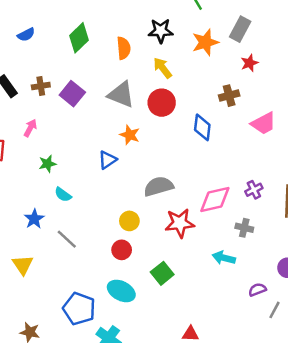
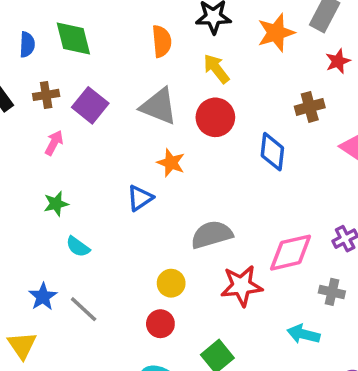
blue semicircle: (26, 35) -> (27, 45), moved, turned -60
green diamond: (79, 38) -> (73, 39), moved, turned -60
pink arrow: (30, 128) -> (54, 143), moved
blue star: (34, 219) -> (43, 297), moved

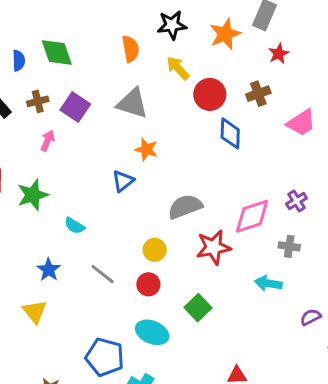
red circle: (215, 117) -> (210, 94), moved
green star: (56, 204) -> (33, 195), moved, size x1.5
gray line: (84, 309) -> (103, 274), moved

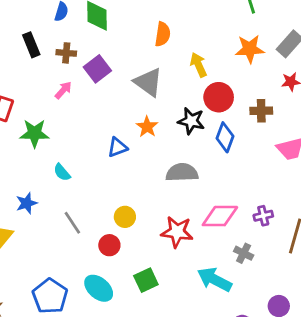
black star: (172, 25) -> (191, 121), moved
gray semicircle: (185, 207) -> (182, 173), moved
cyan arrow: (268, 283) -> (214, 279), size x1.4

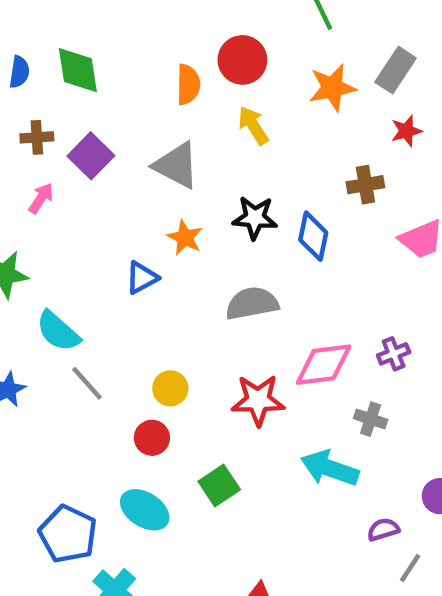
red circle: (219, 97) -> (242, 60), moved
cyan semicircle: (62, 172) -> (58, 331), size x1.5
gray line: (72, 223) -> (87, 383), moved

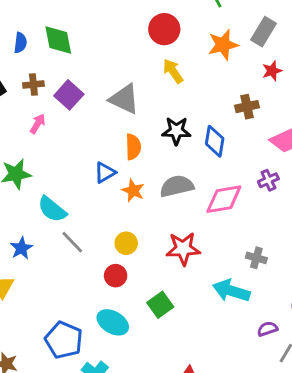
orange semicircle: (188, 84) -> (133, 147), moved
orange star: (185, 238) -> (133, 191), moved
purple cross: (394, 354) -> (268, 180), moved
pink diamond: (324, 365) -> (224, 199), moved

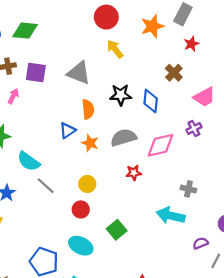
green diamond: (58, 40) -> (25, 31), turned -70
purple square: (69, 95) -> (36, 72), turned -30
brown cross: (247, 107) -> (174, 73), turned -30
red star: (183, 249) -> (134, 173), moved, size x0.6

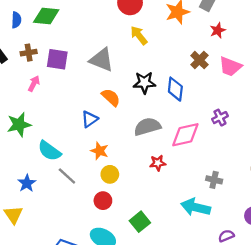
pink trapezoid: (204, 97) -> (230, 66), moved, turned 50
orange semicircle: (88, 109) -> (111, 97), turned -42
orange star: (90, 143) -> (100, 151), moved

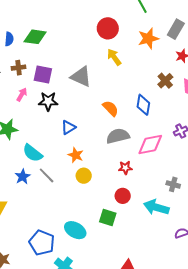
black star: (144, 83) -> (48, 101), moved
orange semicircle: (111, 97) -> (111, 108), moved
blue star: (27, 183) -> (23, 177), moved
red circle: (103, 201) -> (123, 196), moved
green square: (140, 222) -> (108, 218), turned -36

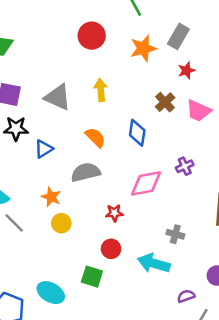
yellow arrow: (114, 57) -> (101, 90), moved, turned 30
blue triangle: (68, 127) -> (44, 149), moved
gray semicircle: (118, 136) -> (86, 172), moved

